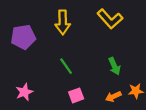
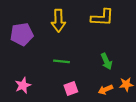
yellow L-shape: (110, 19) -> (102, 18), turned -45
green line: (66, 66) -> (62, 61), turned -49

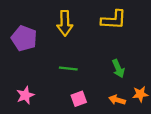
purple pentagon: (22, 34) -> (24, 38), turned 30
orange arrow: (105, 90) -> (117, 100), turned 40

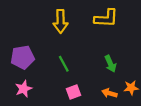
purple pentagon: (24, 38) -> (22, 57), moved, turned -30
green line: (68, 69) -> (64, 64), turned 56

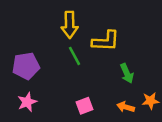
yellow L-shape: (106, 18) -> (106, 41), moved
green line: (64, 64) -> (75, 56), moved

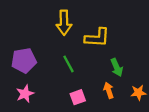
green line: (75, 56) -> (69, 64), moved
orange arrow: (126, 107) -> (109, 90), moved, turned 56

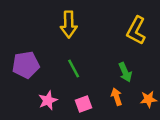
yellow L-shape: (97, 38) -> (136, 30), moved, turned 115
pink star: (25, 94) -> (48, 100), moved

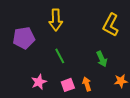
purple pentagon: (26, 65) -> (24, 38), moved
orange arrow: (117, 97) -> (87, 84), moved

